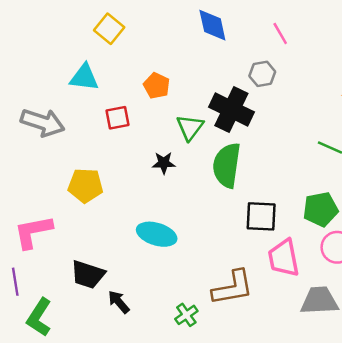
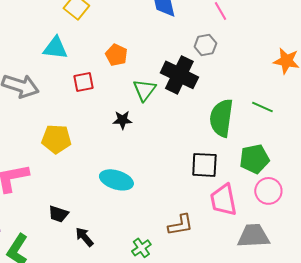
green semicircle: (227, 165) -> (221, 118), moved
black trapezoid: (88, 275) -> (58, 214), size x0.7
brown L-shape: (233, 288) -> (180, 225), size x0.7

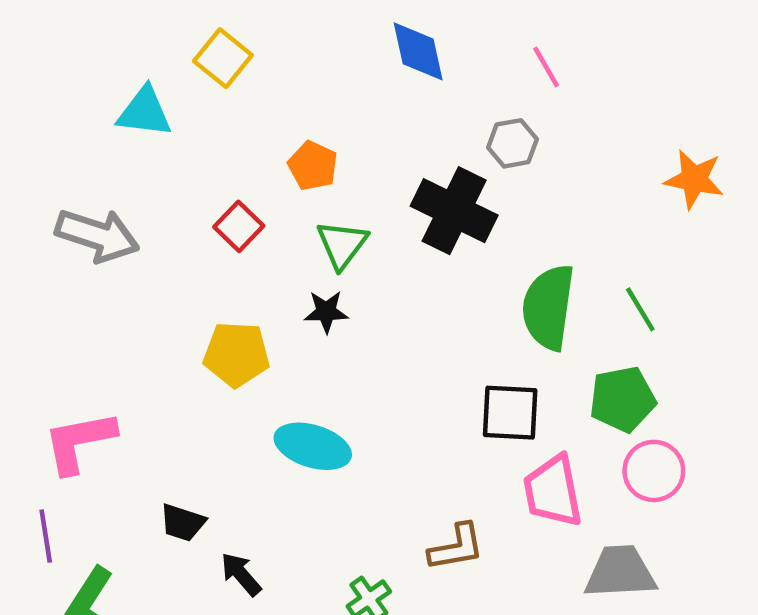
cyan triangle: (55, 48) -> (144, 112), moved
red square: (83, 82) -> (239, 226), turned -35
green triangle: (144, 90) -> (342, 244), moved
green line: (262, 107) -> (640, 309), moved, turned 35
yellow pentagon: (56, 139) -> (236, 354), moved

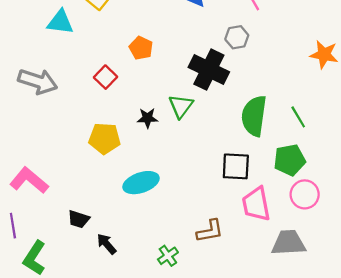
green triangle: (342, 244) -> (181, 106), moved
pink L-shape: (79, 442) -> (29, 180), turned 51
cyan ellipse: (313, 446) -> (141, 183), turned -36

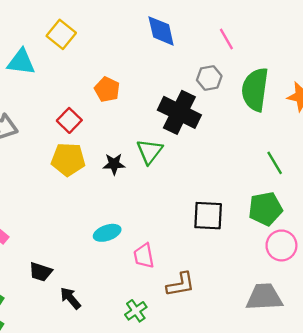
green semicircle: (254, 116) -> (255, 89), moved
yellow pentagon: (104, 138) -> (68, 159), moved
cyan ellipse: (141, 183) -> (107, 233), size x0.7
pink trapezoid: (256, 204) -> (144, 256), moved, size x0.7

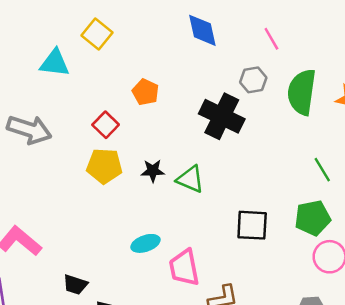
green triangle: (150, 151) -> (190, 179), moved, turned -44
pink trapezoid: (144, 256) -> (184, 268), size x1.4

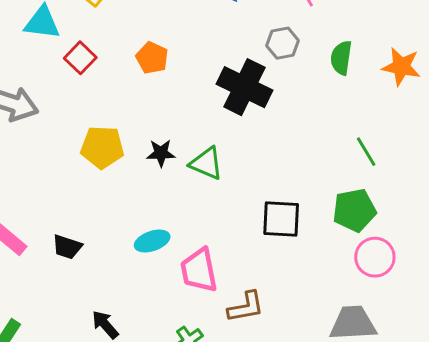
green semicircle: (302, 92) -> (341, 58), size x0.6
red square: (106, 125) -> (80, 58), moved
black trapezoid: (75, 285) -> (67, 247), moved

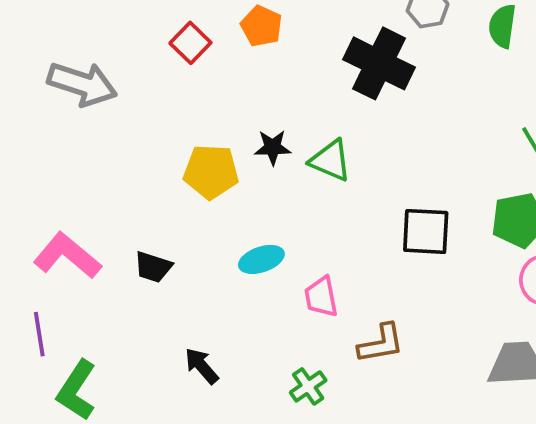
red square: (80, 58) -> (190, 43), moved
yellow pentagon: (102, 147) -> (211, 172), moved
pink trapezoid: (199, 270) -> (321, 297), size x0.7

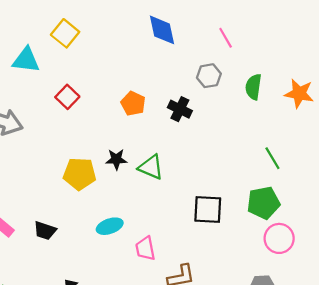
orange pentagon: (261, 26) -> (133, 104), moved
black cross: (379, 63) -> (180, 109), size x0.6

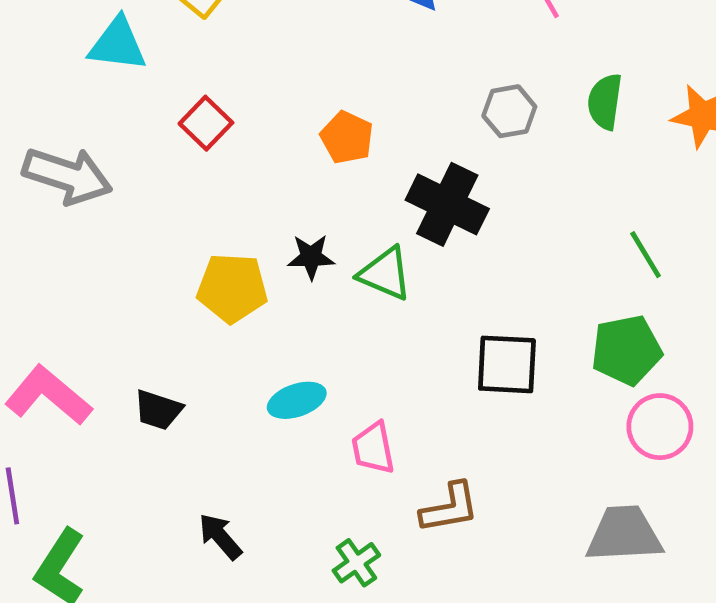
gray hexagon: (209, 76) -> (509, 111), moved
black cross: (180, 109) -> (447, 204), moved, size x1.5

